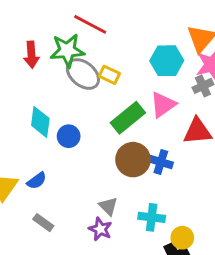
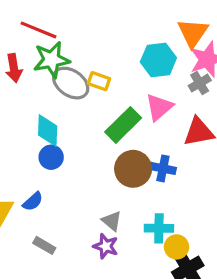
red line: (90, 24) -> (39, 30), moved
cyan diamond: (40, 122) -> (48, 131), moved
blue circle: (69, 136) -> (51, 157), moved
yellow circle: (182, 238) -> (177, 247), moved

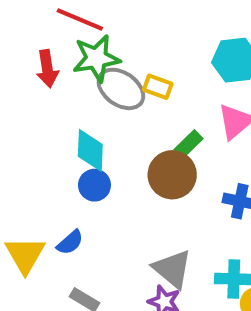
green rectangle: (123, 125) -> (189, 144), size x0.6
brown circle: (133, 169) -> (172, 175), moved
gray triangle: (112, 221) -> (172, 269), size x1.5

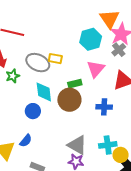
green star: (96, 58) -> (13, 76), moved, size x0.6
green rectangle: (189, 144) -> (75, 84), turned 40
cyan diamond: (90, 150) -> (44, 92), moved

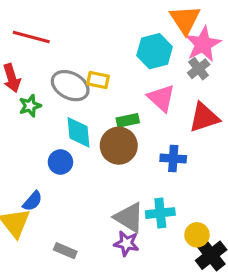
pink triangle: (96, 69) -> (161, 98), turned -30
blue semicircle: (26, 141) -> (33, 201), moved
cyan cross: (108, 145) -> (160, 213), moved

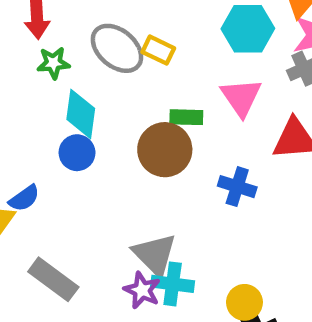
cyan diamond: (78, 132) -> (81, 114), moved
cyan cross: (160, 213) -> (173, 284), moved
gray rectangle: (65, 251) -> (53, 279), size x1.5

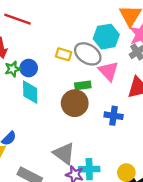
gray ellipse: (117, 48) -> (88, 54), moved
blue circle: (77, 153) -> (29, 68), moved
gray triangle: (155, 255) -> (64, 153), moved

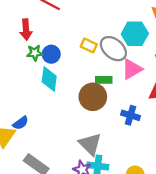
pink triangle: (108, 71) -> (132, 69), turned 35
gray triangle: (64, 153) -> (90, 144), moved

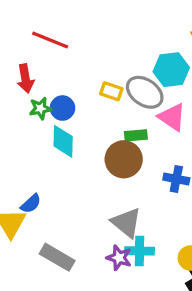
pink triangle: (132, 69) -> (172, 117), turned -50

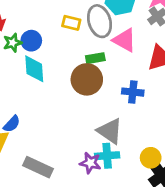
gray ellipse: (145, 92) -> (100, 21), turned 44
gray triangle: (126, 223) -> (110, 131), moved

